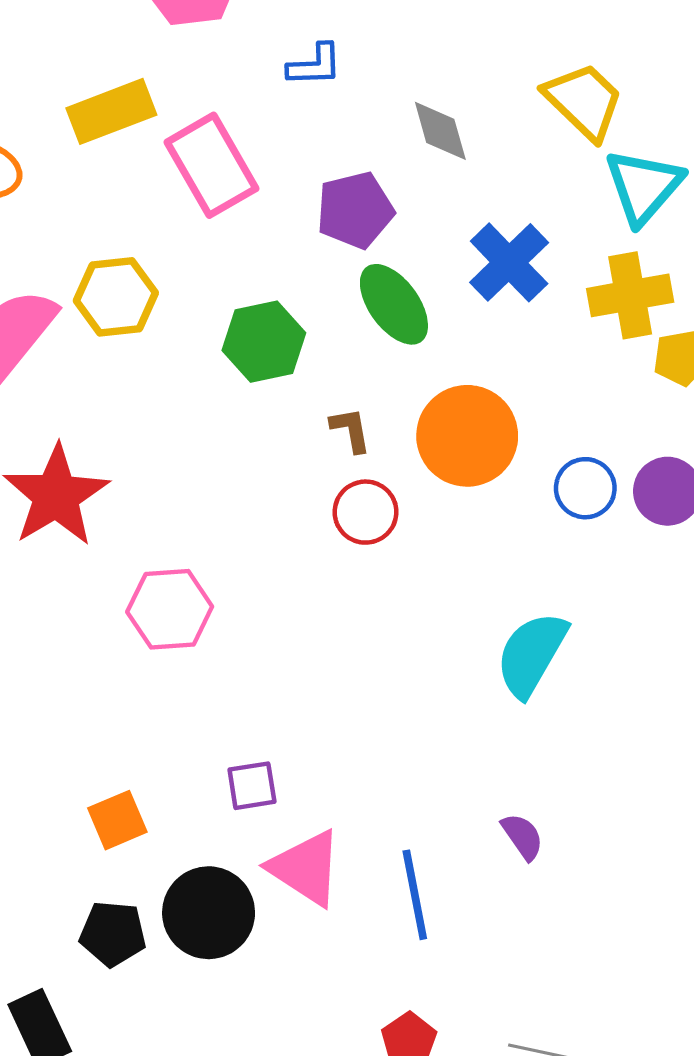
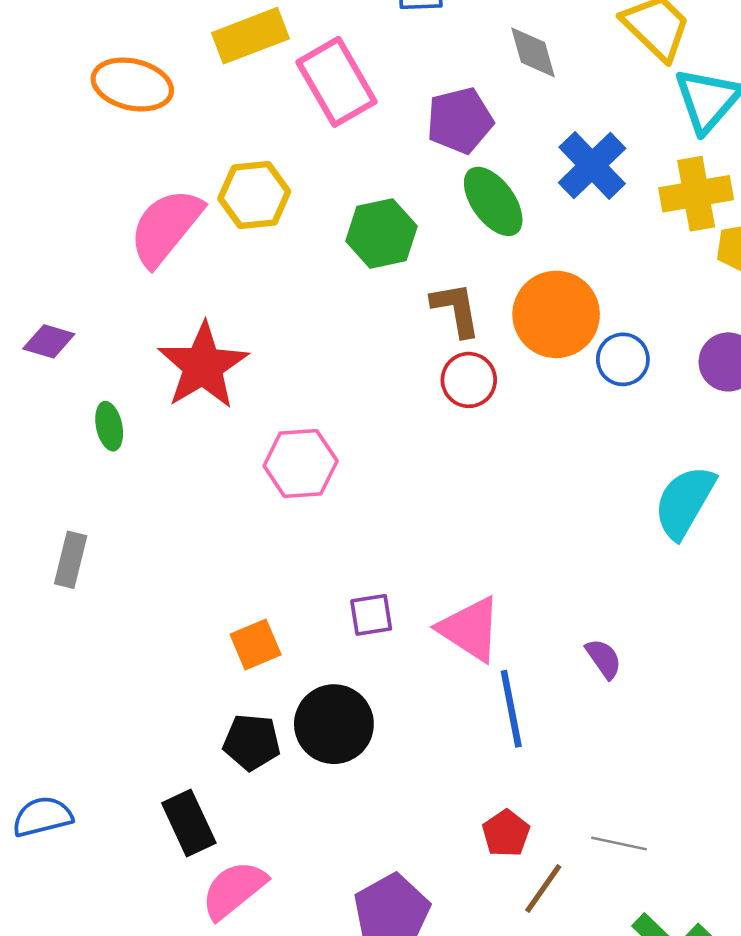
brown L-shape: (351, 430) -> (456, 309), size x1.4
blue circle: (585, 488) -> (623, 359), moved
cyan semicircle: (531, 654) -> (685, 502), moved
pink triangle: (306, 868) -> (470, 629), moved

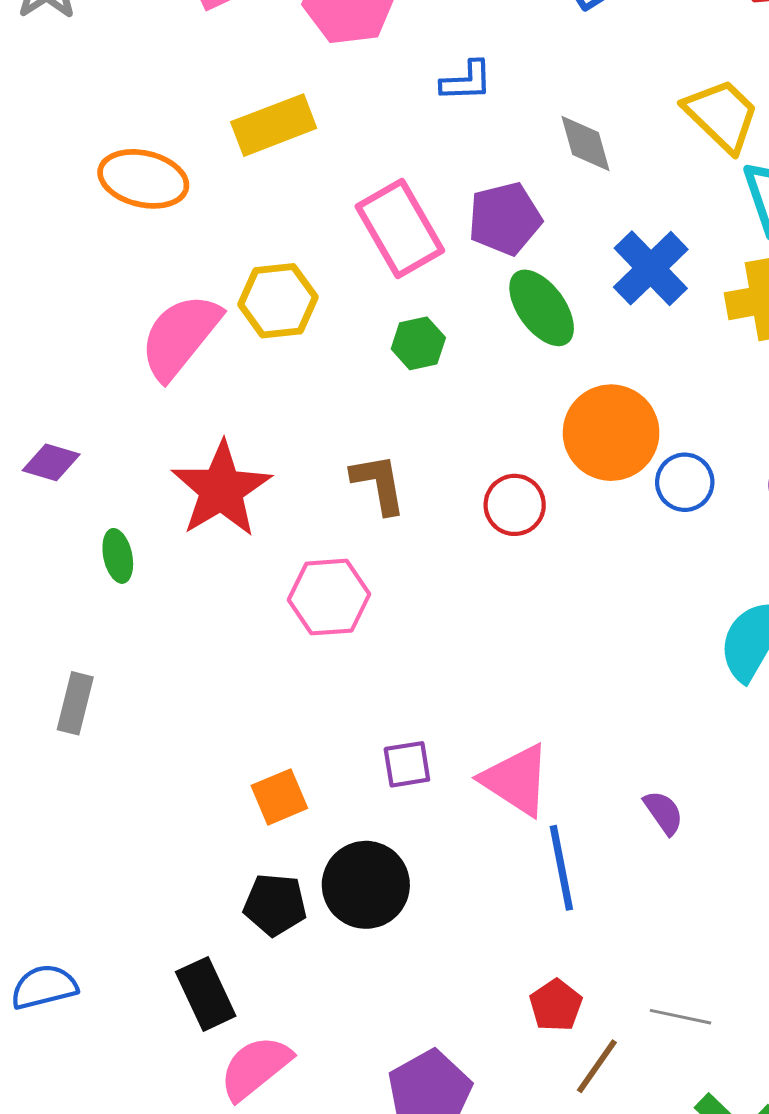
pink rectangle: (336, 82) -> (400, 229), moved
green hexagon: (381, 234) -> (418, 343), size x0.7
brown L-shape: (456, 309) -> (379, 484), moved

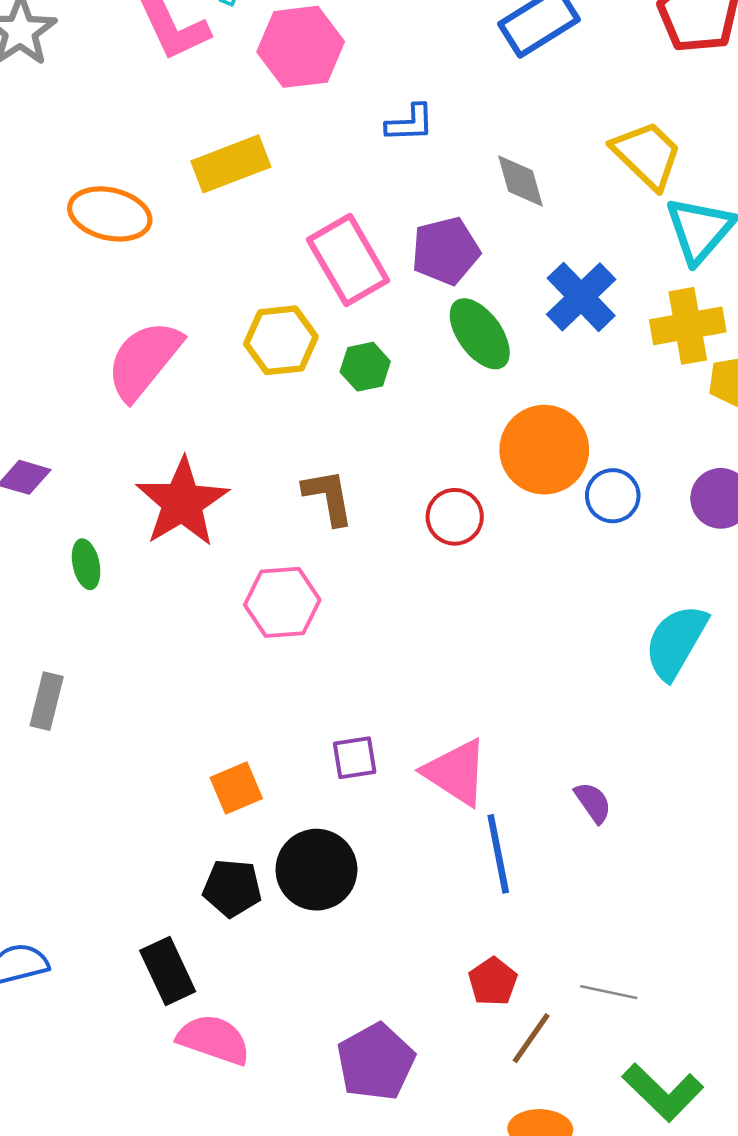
yellow hexagon: (278, 301) -> (281, 340), moved
pink semicircle: (255, 1068) -> (214, 1039), turned 58

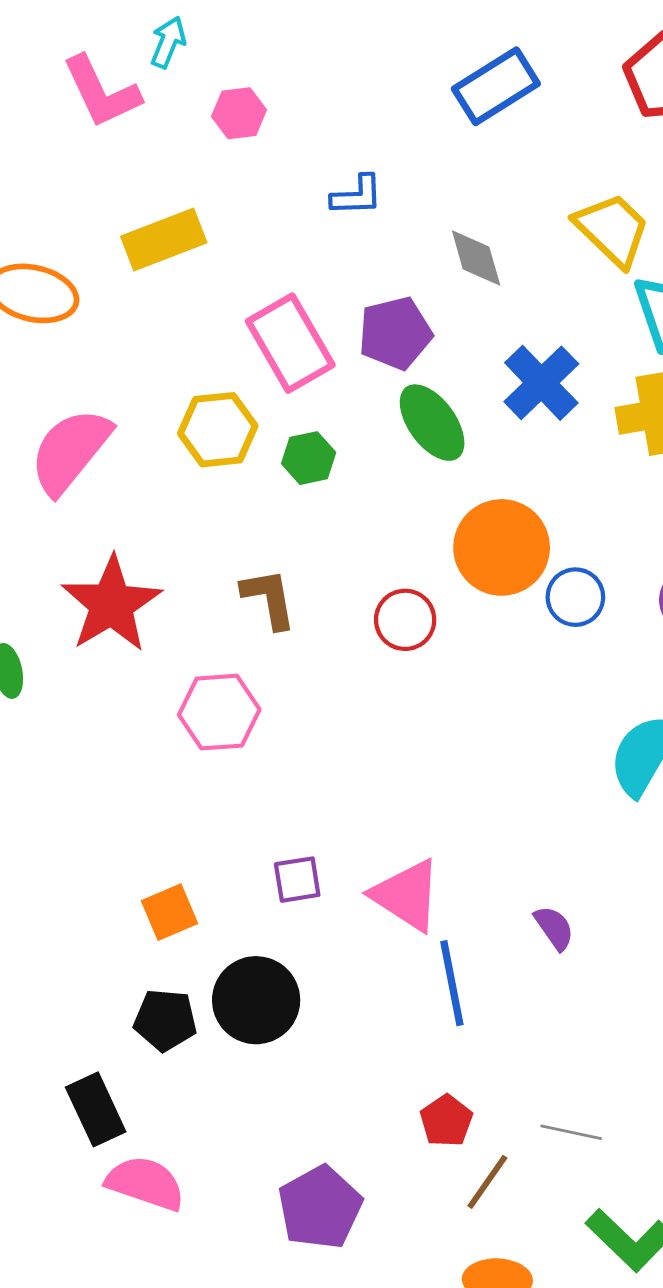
pink hexagon: (301, 47) -> (239, 113), size x0.6

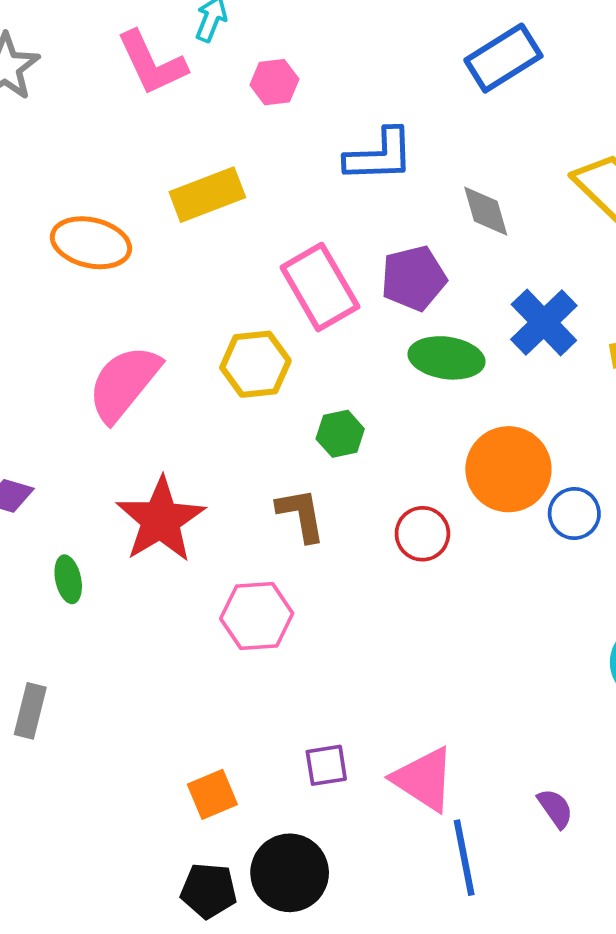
blue L-shape: (357, 195) -> (379, 155), size x1.5
green ellipse: (432, 423) -> (446, 358), turned -46
green hexagon: (309, 458) -> (340, 434), moved

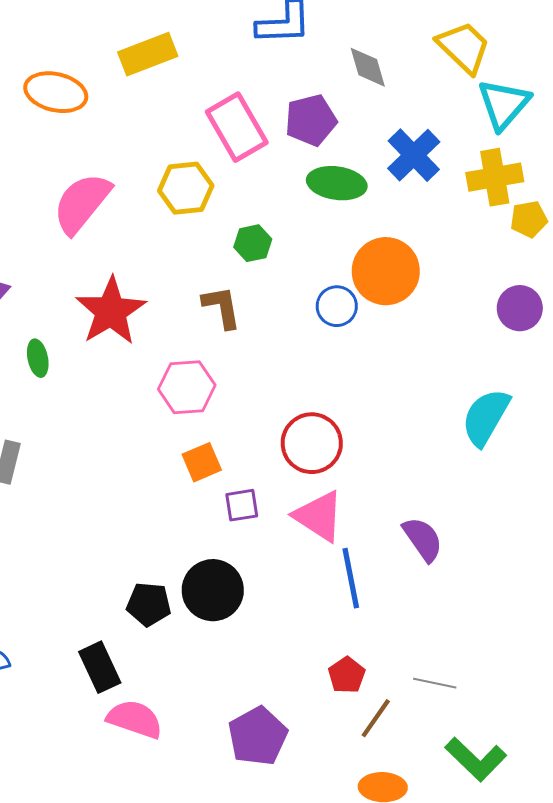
blue circle: (574, 514) -> (337, 306), moved
red circle: (422, 534) -> (312, 443), moved, size x1.4
orange square: (212, 794) -> (202, 462), moved
purple semicircle: (555, 808) -> (423, 539), size x1.4

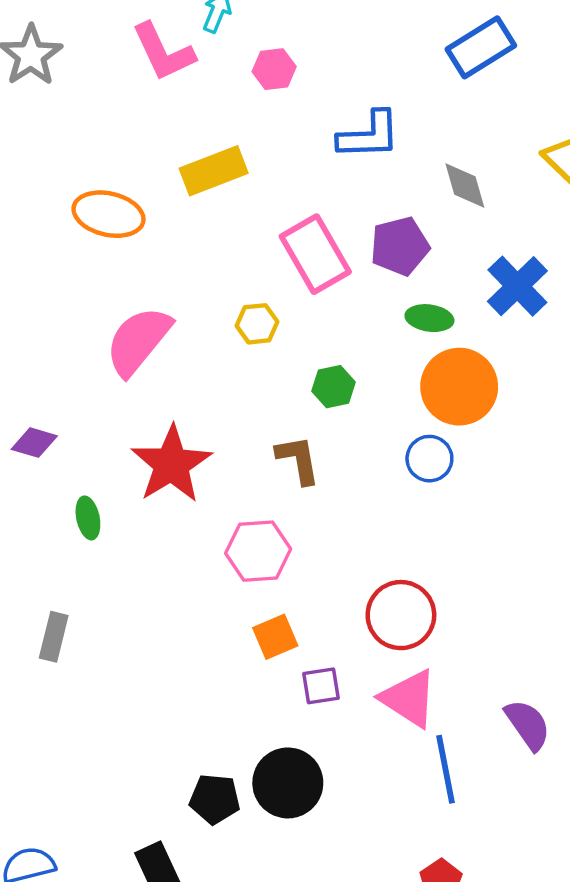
green ellipse: (337, 183) -> (429, 318), size x0.7
yellow hexagon: (186, 188) -> (257, 324), size x0.7
orange circle: (386, 271) -> (459, 387), moved

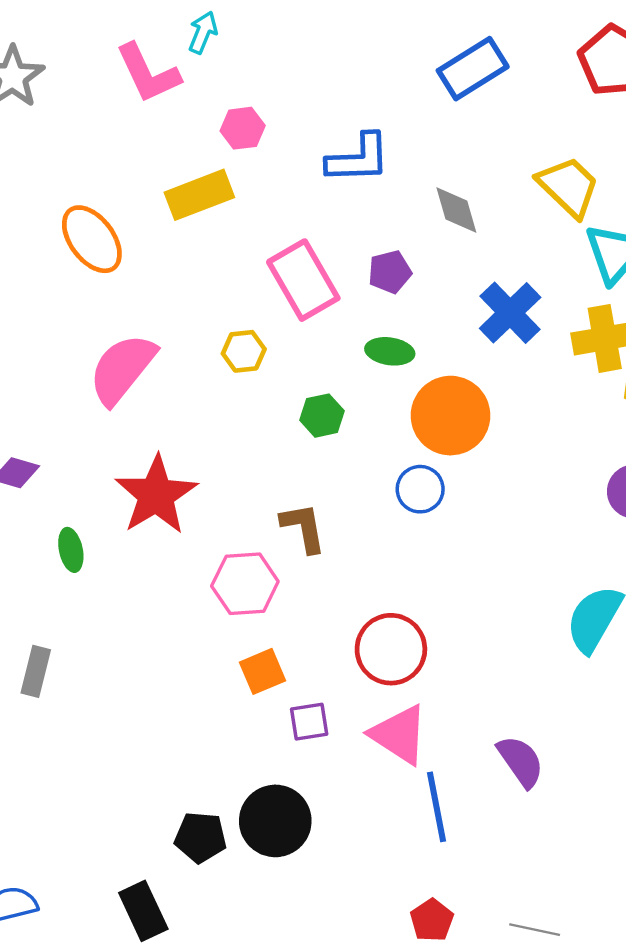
pink hexagon: (274, 69) -> (243, 128), moved
orange ellipse: (109, 214) -> (92, 239), turned 40
purple pentagon: (400, 246) -> (390, 272), size x0.7
green ellipse: (429, 318) -> (390, 351), moved
brown L-shape: (298, 460) -> (303, 528), moved

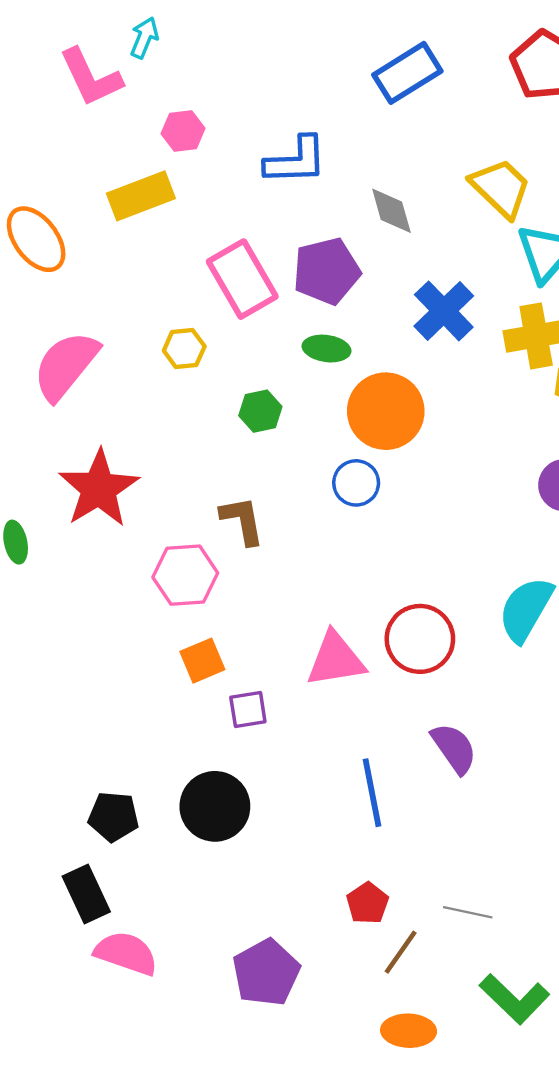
purple pentagon: (390, 272) -> (327, 271), size x1.6
red circle: (391, 649) -> (420, 639), moved
pink triangle: (399, 734) -> (336, 659), moved, turned -42
black pentagon: (201, 837) -> (114, 817), moved

